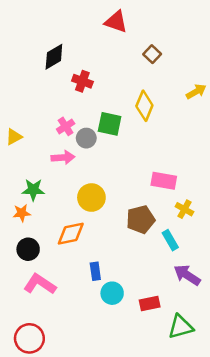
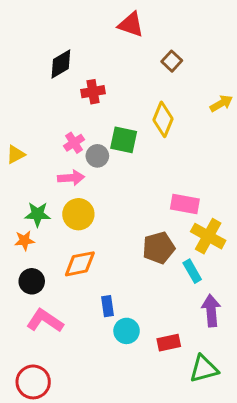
red cross: (82, 81) -> (93, 92), turned -30
yellow circle: (91, 198) -> (78, 214), moved
yellow cross: (184, 209) -> (208, 236), size x1.6
purple arrow: (187, 275) -> (211, 310), turned 52

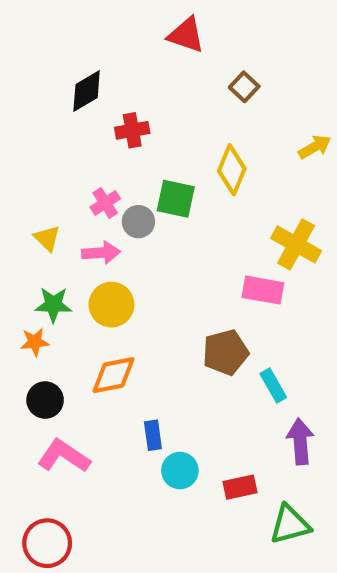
yellow triangle: (16, 154) -> (47, 238), moved, turned -48
yellow cross: (208, 236) -> (296, 244), moved

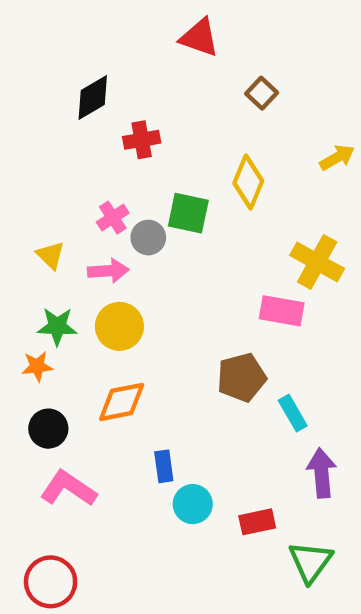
green triangle: (290, 524) -> (310, 562), turned -39

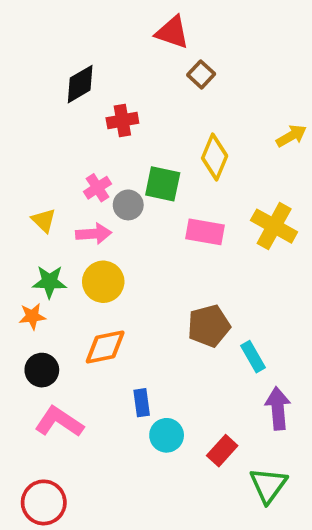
brown square: (262, 93) -> (201, 74), moved
pink rectangle: (282, 311) -> (205, 232), moved
red rectangle: (257, 522) -> (222, 451), turned -36

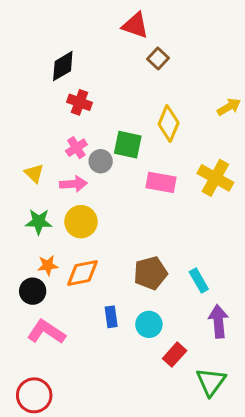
red cross: (122, 121) -> (79, 102), moved, turned 30
orange star: (32, 316) -> (48, 265), moved
brown pentagon: (209, 326) -> (150, 273), moved
cyan circle: (167, 435) -> (149, 324), moved

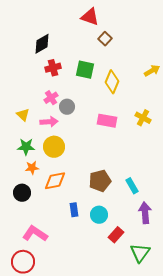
red cross: (79, 102) -> (53, 68), turned -35
green square: (128, 145) -> (85, 70), moved
yellow cross: (215, 178) -> (143, 118), size x0.7
orange star: (48, 265) -> (32, 168), moved
pink L-shape: (46, 332) -> (35, 234), moved

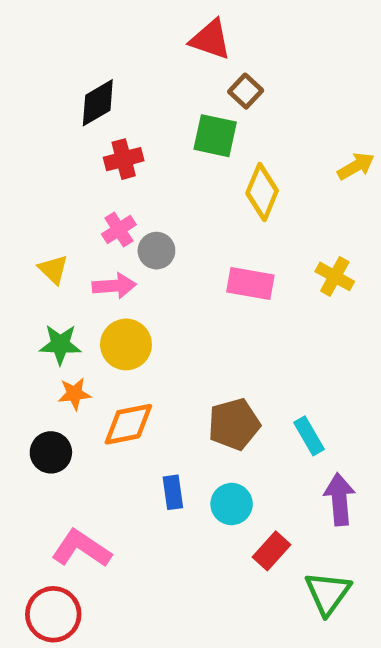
green square: (85, 70) -> (215, 136), moved

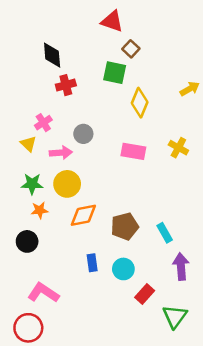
black diamond: (98, 103) -> (52, 55), turned -64
pink cross: (119, 229) -> (43, 123), moved
orange diamond: (128, 424) -> (83, 215), moved

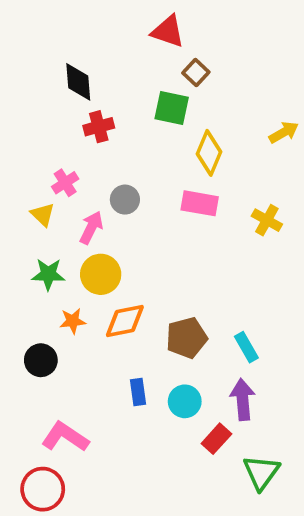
pink rectangle: (133, 151) -> (200, 203), moved
pink arrow: (61, 153) -> (91, 228), turned -60
orange star: (40, 210) -> (73, 321), moved
purple arrow: (181, 266) -> (243, 399), moved

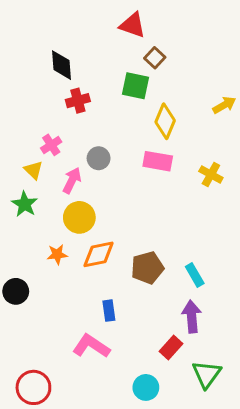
green star: (48, 274) -> (25, 204), moved, turned 30
black circle: (41, 360) -> (16, 291), moved
cyan circle: (185, 401) -> (146, 387), moved
pink L-shape: (65, 437) -> (91, 346), moved

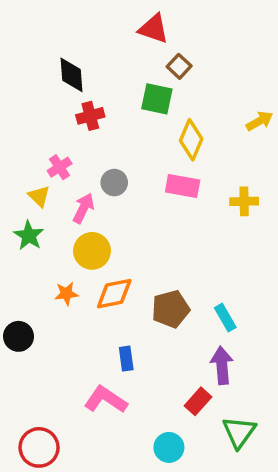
yellow cross: (211, 175) -> (244, 201), turned -30

